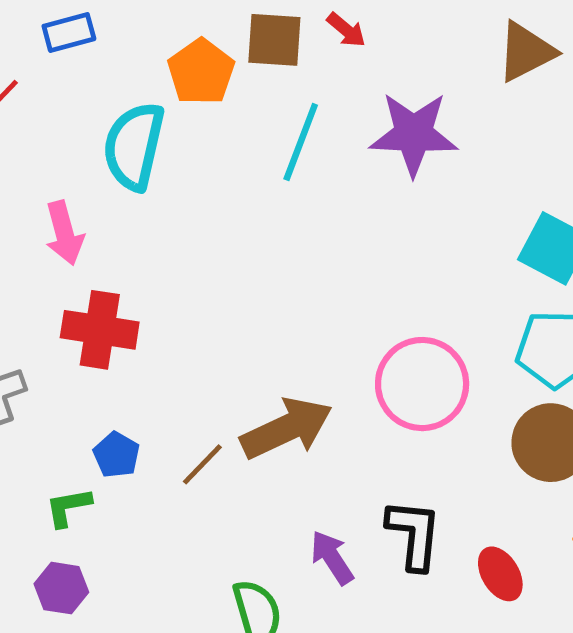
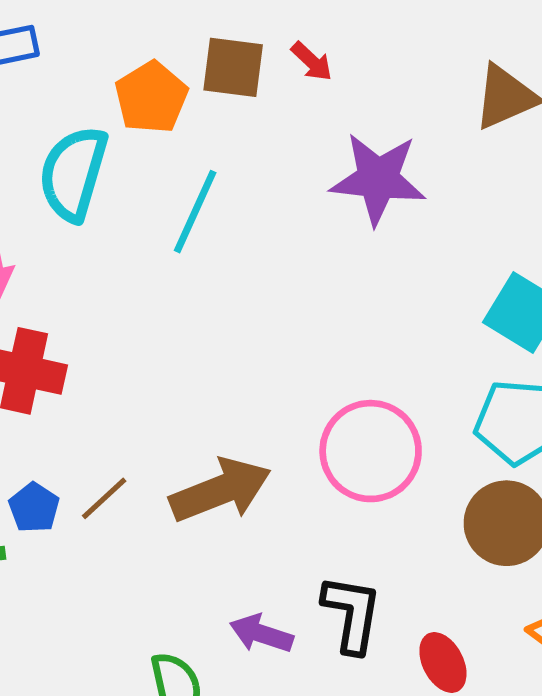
cyan line: (301, 142) -> (195, 212), moved
brown line: (202, 464) -> (104, 498), moved
purple arrow: (332, 558) -> (261, 634), turned -42

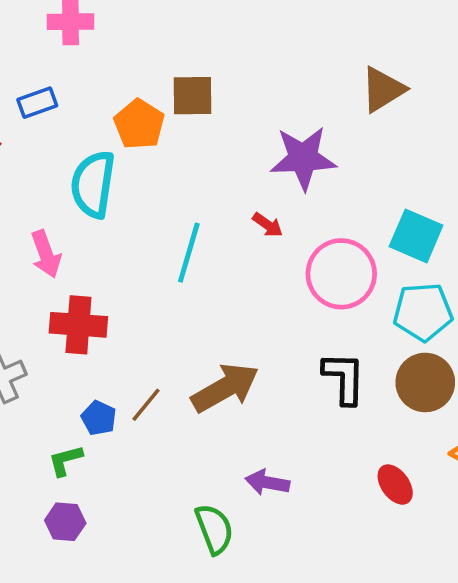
red arrow: (312, 61) -> (268, 225), moved
cyan line: (195, 212) -> (189, 253), moved
pink circle: (371, 451) -> (341, 274), moved
black L-shape: (352, 614) -> (344, 378), moved

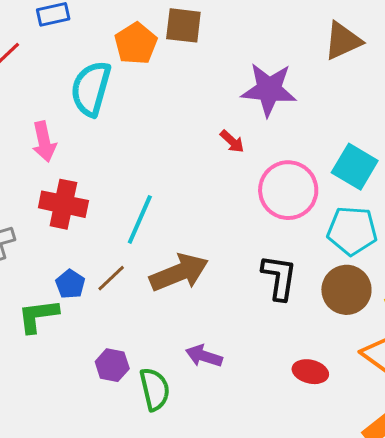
cyan line: (189, 253) -> (140, 219), moved
green L-shape: (65, 460) -> (38, 316), size x1.4
red ellipse: (395, 485) -> (310, 372), turned -48
purple hexagon: (65, 522) -> (112, 365), moved

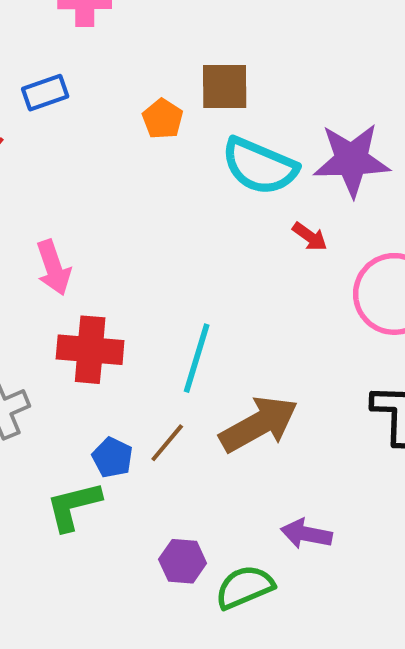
orange pentagon: (136, 44) -> (163, 119), size x0.7
cyan semicircle: (91, 89) -> (260, 166), moved, turned -76
green semicircle: (155, 389) -> (245, 587), turned -93

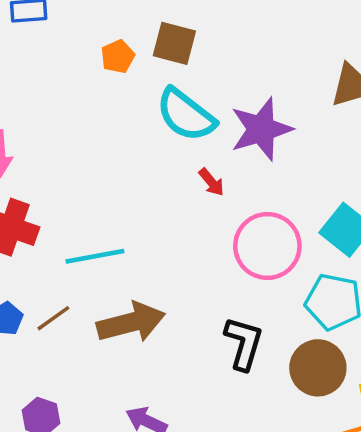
purple star: (352, 160) -> (261, 129), turned -30
cyan line: (197, 358) -> (95, 256), turned 48

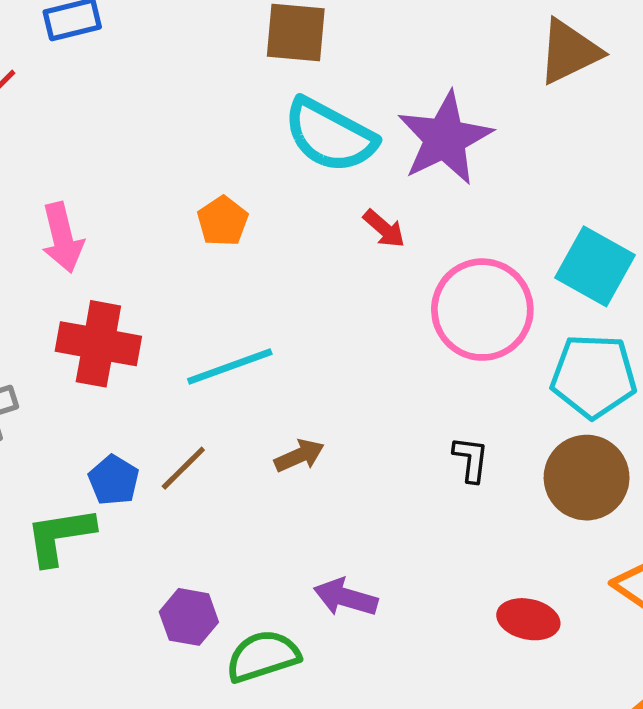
orange pentagon: (118, 56) -> (223, 221), moved
brown arrow: (131, 322) -> (299, 456), size x0.5
black L-shape: (244, 343) -> (471, 459), size x0.6

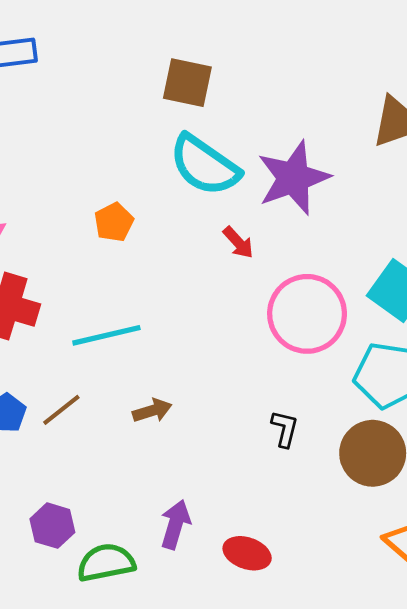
purple arrow: (346, 597) -> (175, 524), turned 84
red ellipse: (528, 619) -> (247, 553), moved

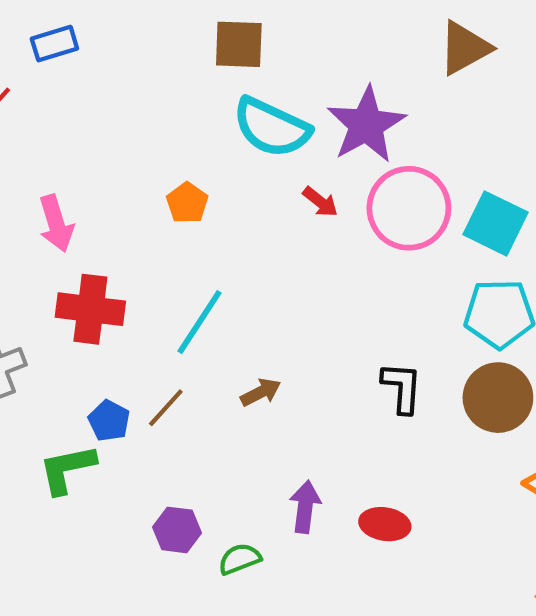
pink circle: (307, 314) -> (409, 208), moved
cyan line: (106, 335) -> (199, 322), turned -34
black L-shape: (285, 429) -> (402, 388), size x1.4
green semicircle: (106, 563) -> (240, 559), size x0.7

